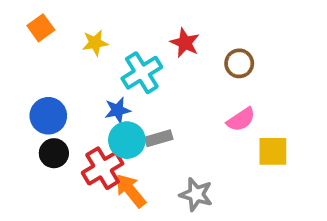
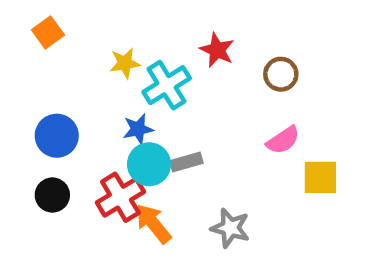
yellow star: (95, 43) -> (125, 63), moved
black circle: (54, 153) -> (52, 195), moved

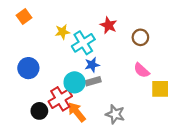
blue star: (138, 129) -> (92, 65), moved
pink semicircle: (283, 140) -> (142, 70), turned 77
black circle: (52, 195) -> (39, 111), moved

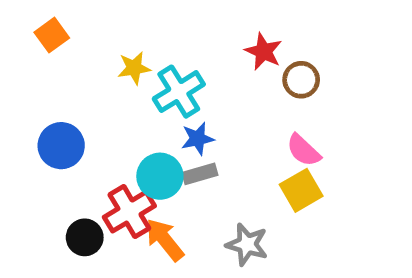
red star: (109, 25) -> (263, 52), moved
yellow square: (160, 89) -> (301, 190), moved, turned -30

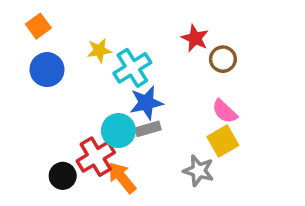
blue star: (198, 139) -> (146, 103), size x1.4
blue circle: (61, 146) -> (47, 70), moved
gray star: (247, 244) -> (199, 171), moved

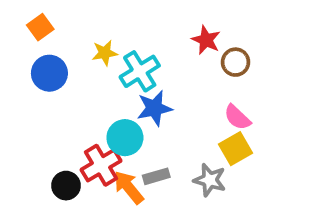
gray rectangle: (148, 129) -> (156, 176), moved

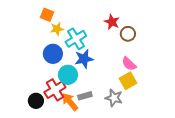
orange square: (40, 27) -> (47, 15), moved, turned -32
blue circle: (49, 73) -> (53, 54), moved

